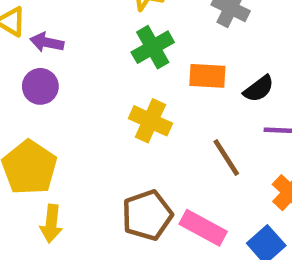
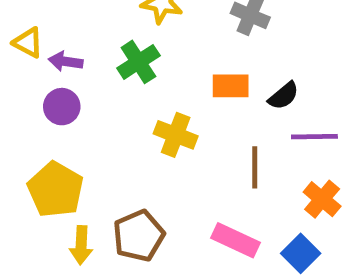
green cross: (153, 47) -> (138, 62), moved
brown line: (226, 157) -> (255, 167), turned 36
brown pentagon: (147, 215) -> (139, 236), moved

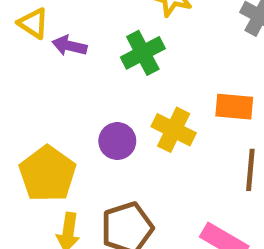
orange rectangle: (231, 86) -> (234, 107), moved
purple circle: (62, 107) -> (117, 141), moved

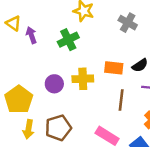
purple arrow: (69, 46) -> (31, 35), turned 56
yellow cross: (174, 130) -> (83, 79), turned -30

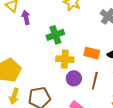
green cross: (68, 40) -> (55, 35), moved
purple circle: (54, 84) -> (74, 78), moved

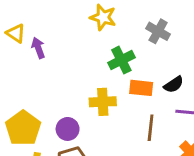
green cross: (55, 35) -> (121, 60), moved
purple circle: (74, 78) -> (68, 129), moved

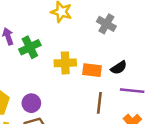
green cross: (121, 60) -> (30, 47), moved
yellow cross: (103, 102) -> (65, 63), moved

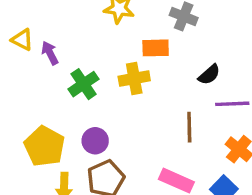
green cross: (30, 47) -> (84, 84), moved
orange rectangle: (92, 70) -> (156, 48), moved

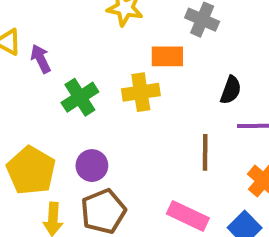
black semicircle: (209, 75) -> (231, 90), turned -30

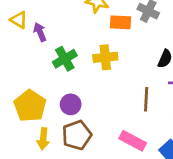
orange rectangle: (167, 56) -> (121, 22), moved

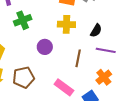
yellow cross: (105, 57) -> (66, 24), moved
purple circle: (71, 104) -> (45, 47), moved

